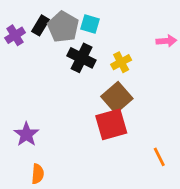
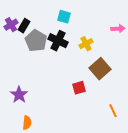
black rectangle: (40, 25) -> (24, 26), moved
gray pentagon: (63, 27) -> (36, 41), moved
brown square: (117, 98) -> (100, 69), moved
red square: (111, 124) -> (79, 88), size x0.6

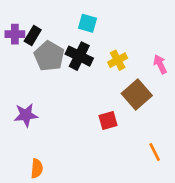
purple cross: (11, 25) -> (15, 34), turned 32
pink arrow: (118, 29) -> (160, 64), moved, turned -112
purple star: (19, 95) -> (26, 115), moved, turned 30

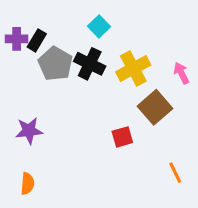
cyan square: (88, 23) -> (99, 26), turned 30
yellow cross: (118, 60) -> (133, 68), size x1.5
orange semicircle: (37, 168) -> (27, 184), moved

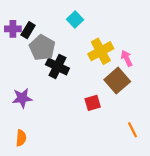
black cross: (90, 64) -> (57, 66), moved
pink arrow: (181, 73) -> (127, 58), moved

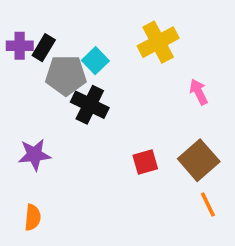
cyan square: (75, 20) -> (95, 61), moved
gray pentagon: (42, 48) -> (66, 75), turned -30
yellow cross: (101, 51) -> (158, 42), moved
brown square: (117, 81) -> (199, 160), moved

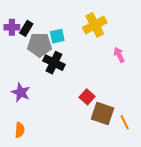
cyan square: (95, 61) -> (57, 36), turned 32
purple star: (34, 155) -> (21, 92), turned 30
brown square: (199, 160) -> (103, 113), moved, turned -30
red square: (145, 162) -> (87, 97), turned -32

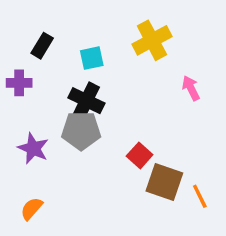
purple cross: (12, 27) -> (19, 83), moved
gray pentagon: (40, 45) -> (81, 131), moved
orange semicircle: (20, 130) -> (32, 209), turned -144

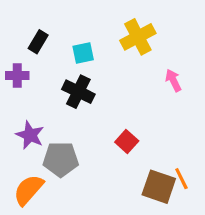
gray pentagon: (81, 131) -> (61, 159), moved
brown square: (164, 182) -> (159, 187), moved
orange semicircle: (32, 209) -> (28, 190), size x1.5

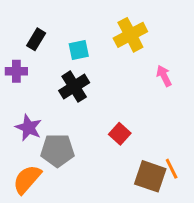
black cross: (78, 92) -> (74, 87), turned 32

